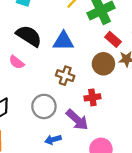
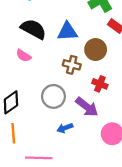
brown circle: (103, 64) -> (96, 50), moved
red cross: (92, 97) -> (100, 84), turned 35

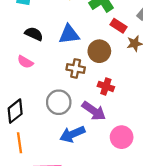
black semicircle: (33, 29) -> (34, 34), size x0.7
blue arrow: (65, 128) -> (72, 134), size x1.5

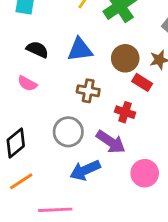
red rectangle: (118, 26) -> (142, 82), moved
brown circle: (99, 51) -> (125, 58), moved
orange line: (19, 143) -> (21, 181), turned 66

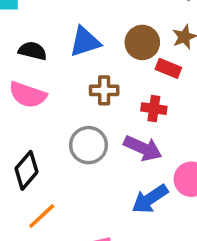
pink semicircle: (27, 83) -> (28, 95), size x1.5
blue arrow: (85, 170) -> (150, 199), moved

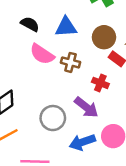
pink semicircle: (28, 95) -> (42, 54), moved
gray circle: (88, 145) -> (53, 118), moved

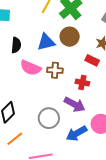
black semicircle: (30, 24) -> (16, 45), turned 77
brown circle: (104, 37) -> (70, 37), moved

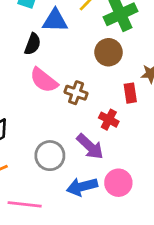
blue triangle: (46, 42) -> (55, 21), moved
red rectangle: (92, 60) -> (130, 93), turned 40

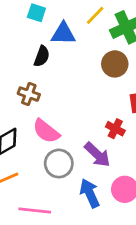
pink semicircle: (44, 80) -> (46, 131), moved
brown cross: (76, 93) -> (29, 94), moved
blue arrow: (82, 187) -> (90, 193), turned 80

